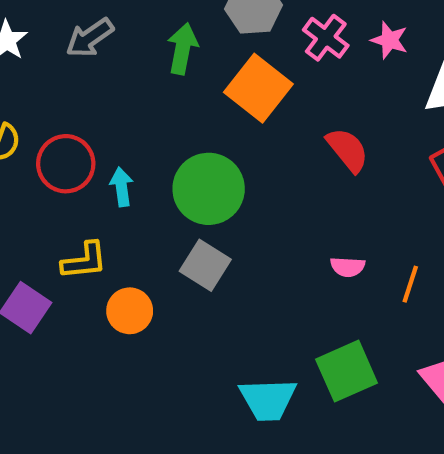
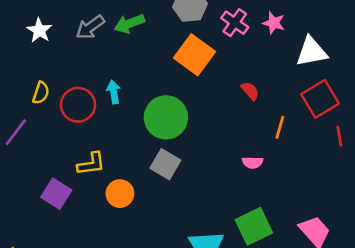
green arrow: (182, 49) -> (129, 24), moved, turned -120
red semicircle: (348, 150) -> (250, 91), size x0.7
cyan arrow: (122, 187) -> (114, 92), moved
orange line: (410, 284) -> (280, 127), moved

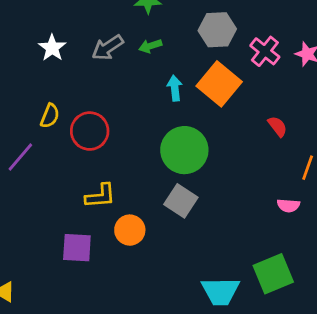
green arrow: (129, 24) -> (150, 46), size x0.7
cyan arrow: (114, 92) -> (175, 88), moved
pink semicircle: (253, 162) -> (288, 206), moved
purple square: (56, 194) -> (77, 248), moved, turned -32

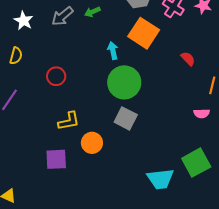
cyan arrow: (175, 88) -> (113, 51), moved
yellow semicircle: (50, 116) -> (16, 56), moved
red circle: (90, 131) -> (56, 76), size x0.7

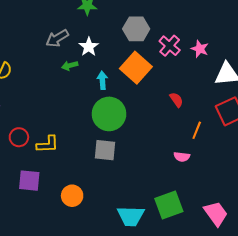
green arrow: (92, 12) -> (70, 66), moved
white star: (23, 21) -> (89, 47), moved
red circle: (56, 76) -> (19, 137), moved
gray square: (126, 118) -> (105, 150), turned -30
orange circle: (92, 143) -> (72, 196), moved

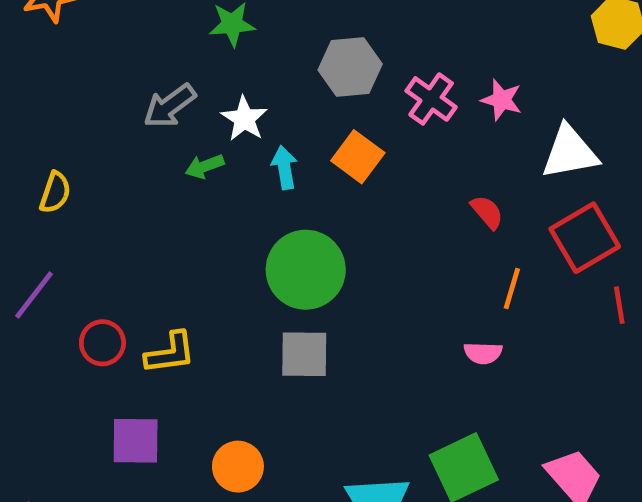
orange square: (136, 68) -> (358, 157), size x0.7
cyan arrow: (102, 80) -> (284, 168), moved
red semicircle: (176, 100) -> (487, 212), moved

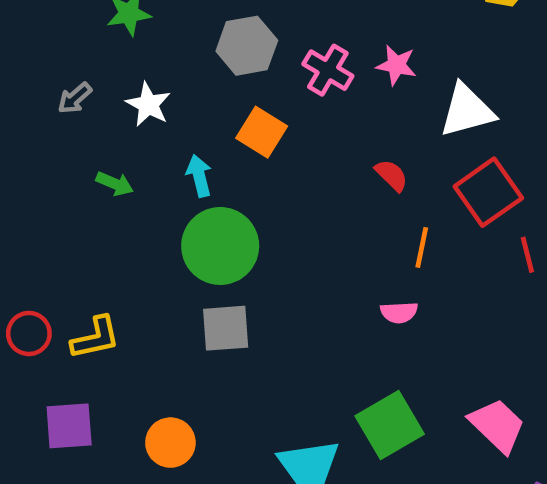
gray arrow: (170, 106) -> (75, 98), size x0.7
green arrow: (205, 166) -> (115, 184), moved, turned -132
cyan arrow: (284, 168) -> (199, 176), moved

